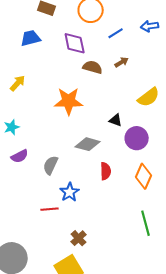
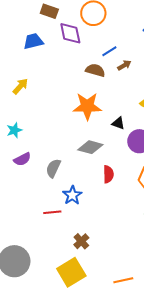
blue line: (116, 33) -> (109, 51), moved
purple diamond: (75, 43) -> (70, 33), moved
orange star: (69, 101) -> (87, 106), moved

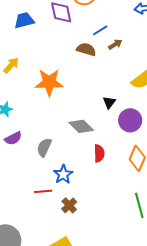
orange star: (87, 106) -> (49, 82), moved
black triangle: (118, 123) -> (109, 102), turned 48
gray diamond: (90, 147) -> (81, 126), turned 30
brown cross: (81, 241) -> (69, 205), moved

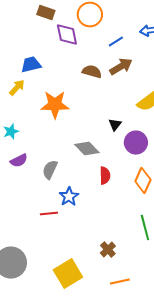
blue trapezoid: (24, 20) -> (31, 65), moved
blue line: (100, 30) -> (116, 42), moved
brown arrow: (115, 44) -> (121, 67), size x1.6
brown cross: (69, 205) -> (108, 250), moved

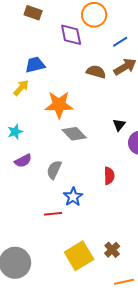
brown rectangle: (46, 13) -> (33, 13), moved
gray diamond: (87, 149) -> (74, 134), moved
yellow square: (68, 274) -> (79, 256), moved

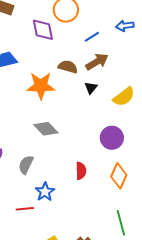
orange star: (59, 105) -> (41, 86), moved
black triangle: (119, 125) -> (91, 88), moved

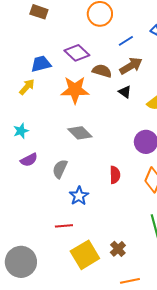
purple diamond: (43, 30) -> (77, 53), moved, turned -35
black triangle: (91, 88) -> (125, 92), turned -32
red line: (25, 209) -> (64, 226), moved

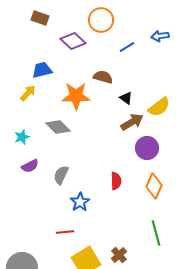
purple diamond: (77, 53) -> (73, 41), moved
brown arrow: (131, 66) -> (132, 122), moved
gray diamond: (80, 133) -> (58, 127), moved

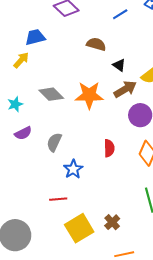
orange star: (76, 96) -> (89, 95), moved

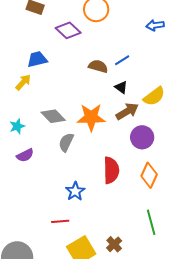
blue line: (120, 14) -> (122, 60), moved
gray semicircle: (54, 142) -> (66, 142), moved
red semicircle: (109, 148) -> (111, 170), size x1.5

